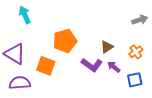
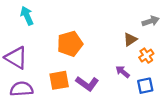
brown triangle: (107, 47) -> (130, 39), moved
purple L-shape: (92, 65) -> (87, 84), moved
orange square: (46, 66) -> (59, 80), moved, turned -30

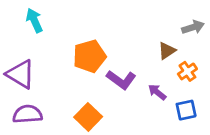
orange square: (59, 80) -> (88, 117), moved, turned -36
purple L-shape: (87, 84) -> (121, 80), moved

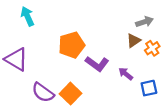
gray arrow: (193, 27) -> (145, 22), moved
orange cross: (187, 71) -> (152, 48), moved
purple semicircle: (27, 114) -> (43, 92), moved, turned -140

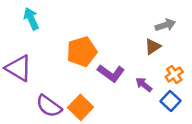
orange cross: (152, 48) -> (174, 74), moved
blue square: (149, 88) -> (170, 101), turned -35

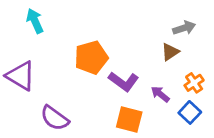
orange square: (81, 107) -> (129, 119), moved, turned -30

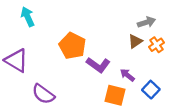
orange pentagon: (91, 58) -> (72, 46), turned -30
orange cross: (194, 83) -> (157, 45), moved
orange square: (129, 119) -> (115, 95), moved

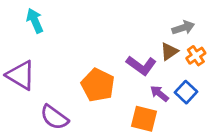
orange pentagon: (72, 46) -> (98, 85), moved
purple L-shape: (98, 65) -> (141, 65), moved
blue square: (151, 90) -> (186, 92), moved

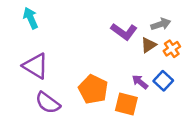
purple L-shape: (141, 65) -> (124, 32), moved
purple triangle: (21, 75) -> (35, 66), moved
orange pentagon: (98, 85) -> (93, 89), moved

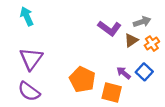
purple triangle: (35, 66) -> (31, 59), turned 35
purple semicircle: (48, 103) -> (29, 91), moved

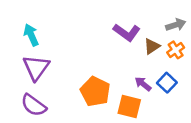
cyan arrow: (27, 16) -> (31, 35), moved
gray arrow: (142, 22) -> (176, 25), moved

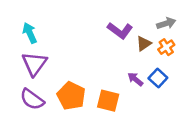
orange pentagon: (95, 91) -> (71, 96), moved
orange square: (129, 107) -> (108, 101), moved

